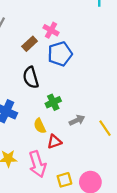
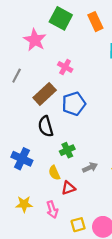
pink cross: (51, 30) -> (65, 67), moved
brown rectangle: (30, 44) -> (45, 94), size x1.5
pink arrow: (37, 164) -> (52, 210), size x0.7

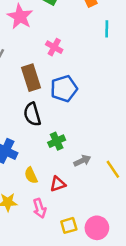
brown rectangle: (45, 94) -> (31, 78), turned -65
yellow semicircle: (54, 173) -> (31, 175), moved

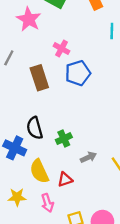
blue pentagon: (64, 89) -> (78, 73), moved
black semicircle: (32, 114) -> (35, 128), moved
yellow semicircle: (31, 175) -> (39, 171), size x1.5

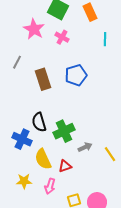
pink cross: (61, 49) -> (62, 37), moved
green cross: (64, 139) -> (64, 131), size x1.5
pink arrow: (47, 203) -> (50, 186), turned 35

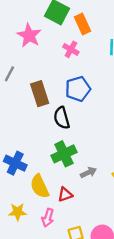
orange rectangle: (90, 12) -> (83, 24), moved
pink cross: (62, 37) -> (71, 49), moved
black semicircle: (39, 122) -> (62, 118), moved

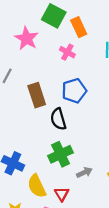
red triangle: (65, 194) -> (62, 194), turned -42

